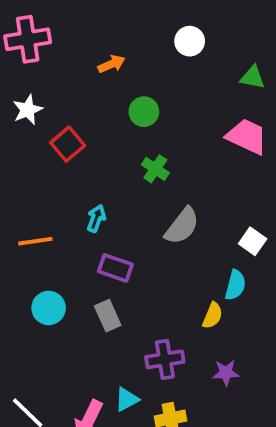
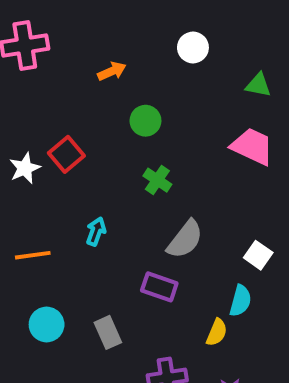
white star: (28, 110) -> (25, 168), moved
purple rectangle: (115, 268) -> (159, 287), moved

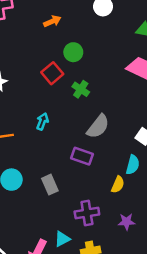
red square: (66, 154) -> (52, 73), moved

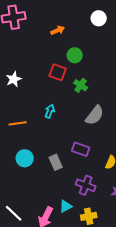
red square: (52, 73) -> (58, 72), turned -30
purple rectangle: (82, 156) -> (81, 149), moved
purple cross: (87, 213) -> (86, 185), turned 30

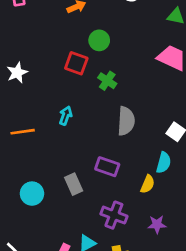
gray semicircle: (95, 115) -> (126, 121), turned -35
cyan circle: (25, 158) -> (32, 194), moved

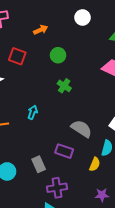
red square: (76, 63) -> (17, 56), moved
gray semicircle: (126, 121) -> (81, 129), moved, turned -60
purple cross: (114, 215) -> (57, 188), moved, turned -30

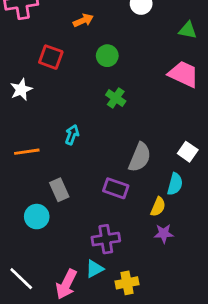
gray semicircle: (81, 129) -> (140, 157), turned 80
gray rectangle: (39, 164) -> (59, 190), moved
purple star: (102, 195) -> (164, 233), moved

